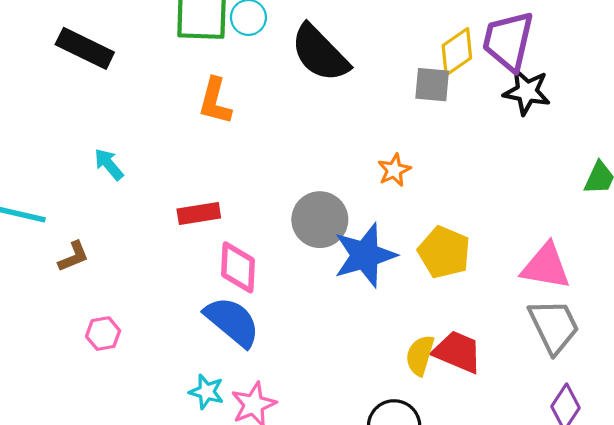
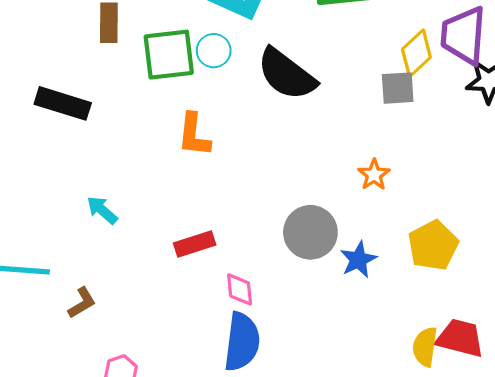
yellow pentagon: (444, 252) -> (433, 245), turned 30
blue star: (365, 255) -> (358, 260), size x0.6
pink diamond: (238, 267) -> (240, 289), size x0.7
blue semicircle: (232, 322) -> (242, 342), turned 66

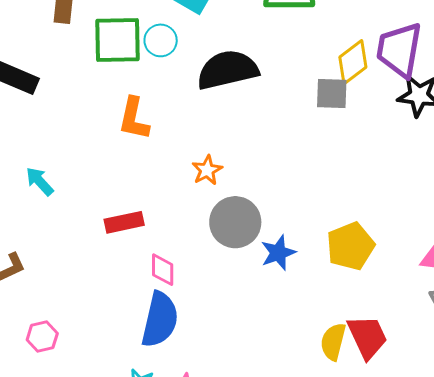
black semicircle: (287, 74) -> (228, 70), turned 124
orange star: (374, 175) -> (207, 170), moved
red trapezoid: (460, 338) -> (367, 337), turned 45

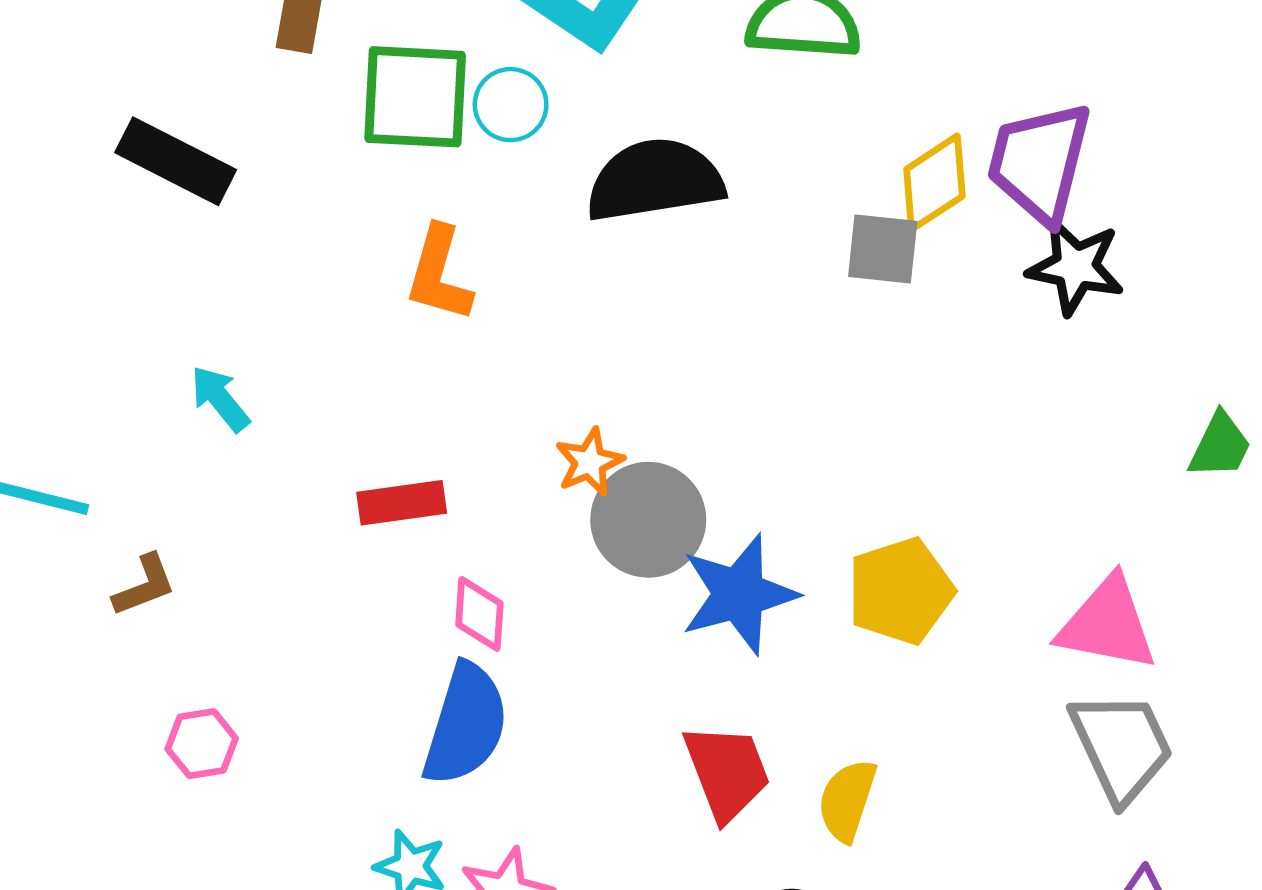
orange star: (207, 170) -> (589, 462), moved
blue star: (278, 253) -> (739, 594), size x1.5
red trapezoid: (367, 337) -> (727, 772), moved

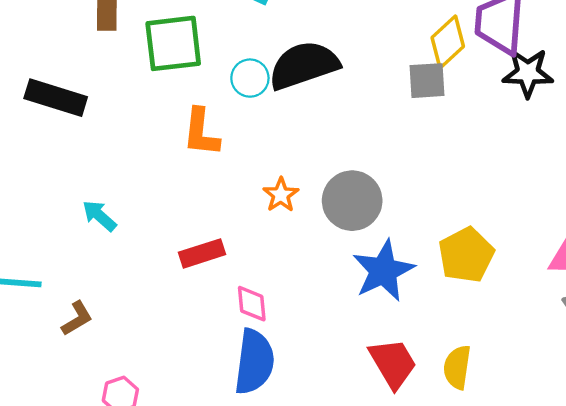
cyan circle: (511, 105) -> (250, 78), moved
orange star: (589, 462) -> (281, 195), moved
gray circle: (648, 520) -> (352, 201), moved

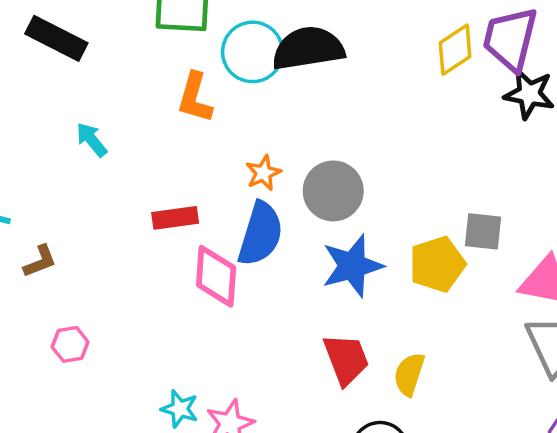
cyan circle: (250, 78) -> (253, 52), size x1.6
gray square: (427, 81) -> (483, 231), moved
cyan arrow: (99, 216) -> (92, 140), moved
pink diamond: (252, 304) -> (216, 276), size x1.6
blue semicircle: (254, 362) -> (260, 234), moved

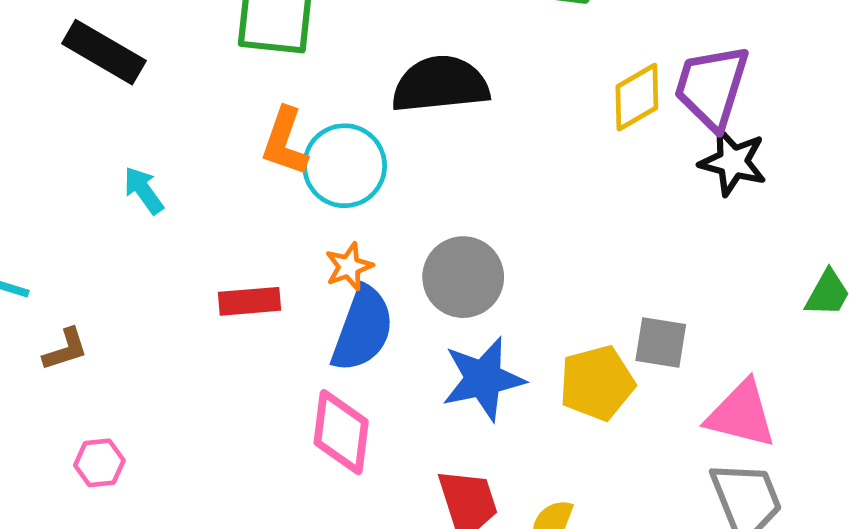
cyan circle: (253, 52) -> (345, 166), moved
orange star: (263, 173) -> (349, 267), moved
pink diamond: (216, 276) -> (341, 432), moved

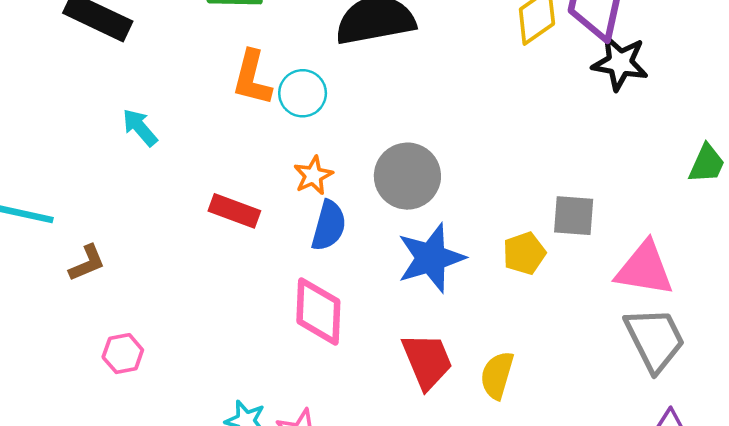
cyan circle: (345, 166) -> (303, 93), size x0.7
red rectangle: (250, 301) -> (234, 211), turned 30
blue semicircle: (363, 329) -> (329, 226), size x0.7
yellow pentagon: (597, 383) -> (524, 253), size x0.7

